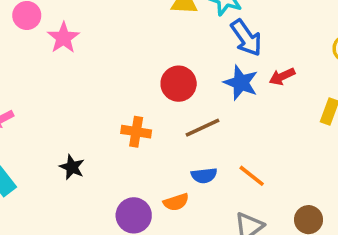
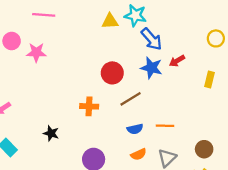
pink star: (63, 38) -> (36, 52), turned -30
orange line: (252, 176) -> (165, 126), turned -30
orange semicircle: (176, 202) -> (139, 154), moved

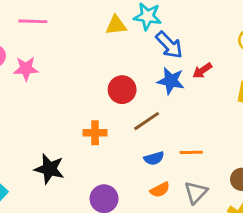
black star: (51, 133) -> (49, 169), size x1.5

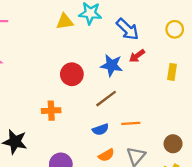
blue arrow: (169, 45) -> (128, 29), moved
brown line: (147, 121) -> (106, 99), moved

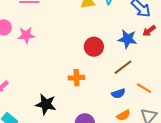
orange line: (131, 123) -> (144, 88), turned 35

